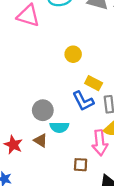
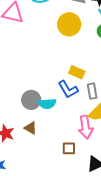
yellow circle: (73, 54) -> (69, 24), moved, size x1.5
cyan semicircle: (59, 127) -> (47, 104), moved

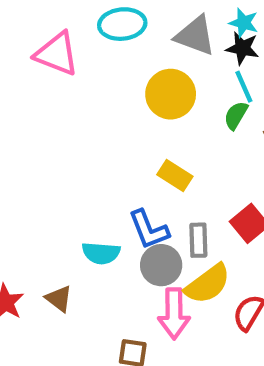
yellow rectangle: (77, 72) -> (175, 175), moved
gray circle: (31, 100) -> (161, 265), moved

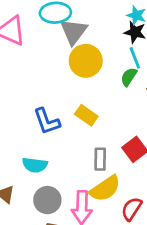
gray triangle: (195, 36) -> (74, 32), moved, turned 44
blue L-shape: (149, 230) -> (47, 121), moved
gray circle: (161, 265) -> (47, 200), moved

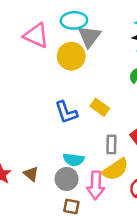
yellow circle: (86, 61) -> (71, 56), moved
cyan semicircle: (35, 165) -> (74, 160), moved

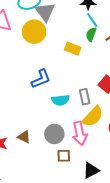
yellow rectangle: (100, 107) -> (73, 49), moved
blue L-shape: (66, 112) -> (41, 79), turned -80
cyan semicircle: (74, 160) -> (60, 100), moved

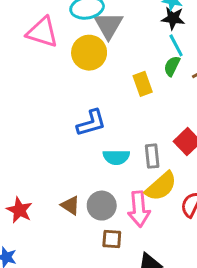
yellow rectangle: (73, 49) -> (143, 84), turned 42
brown triangle: (24, 137) -> (70, 205), moved

